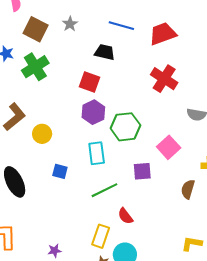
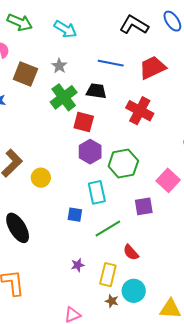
green cross: (35, 67) -> (64, 97), moved
red cross: (164, 79) -> (140, 111), moved
blue square: (60, 171) -> (75, 215), moved
purple star: (55, 251) -> (78, 265), moved

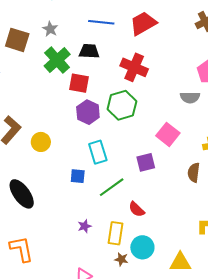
green hexagon: (123, 163) -> (122, 105), moved

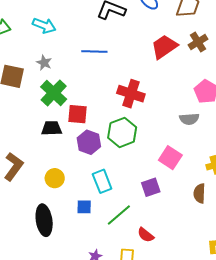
red trapezoid: (143, 23) -> (164, 47), moved
black trapezoid: (89, 51) -> (52, 128), moved
yellow circle: (41, 142) -> (55, 178), moved
black ellipse: (22, 194) -> (44, 220), moved, turned 32

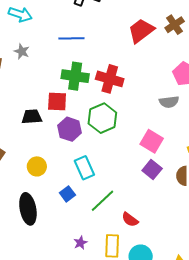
green cross: (54, 93) -> (75, 76), moved, turned -32
purple square: (151, 187) -> (152, 169), moved, turned -30
blue square: (84, 207) -> (67, 194), turned -35

